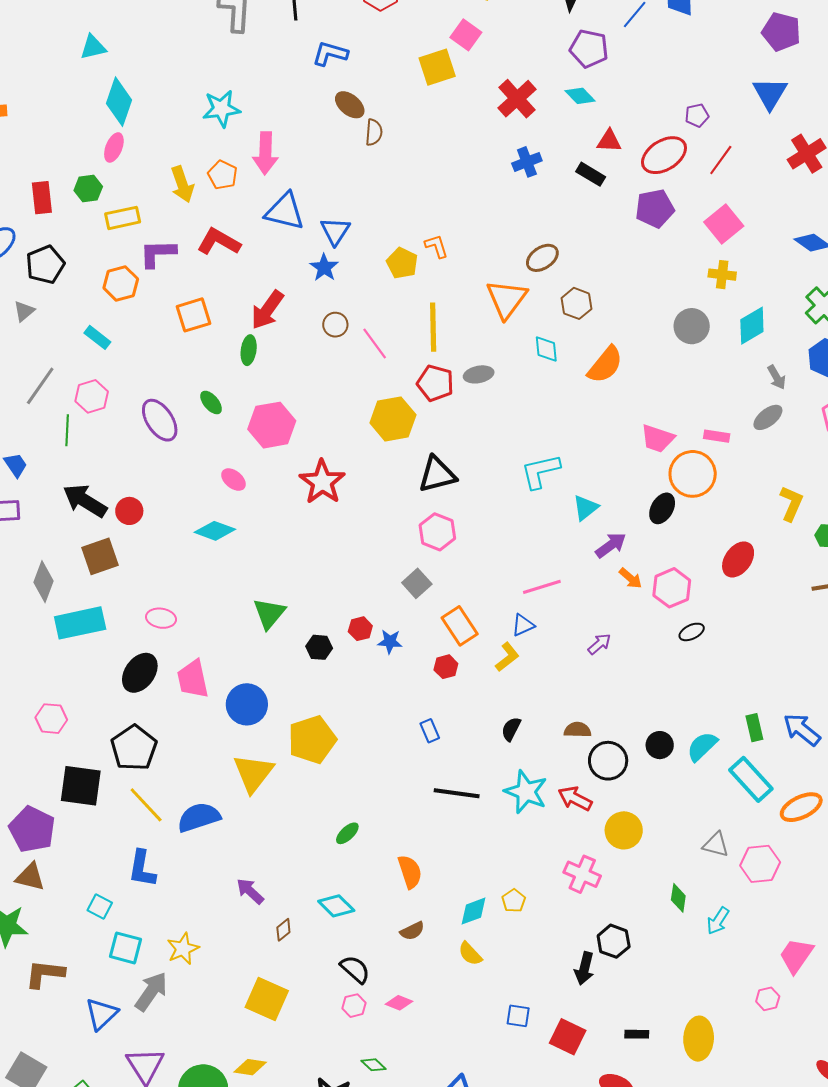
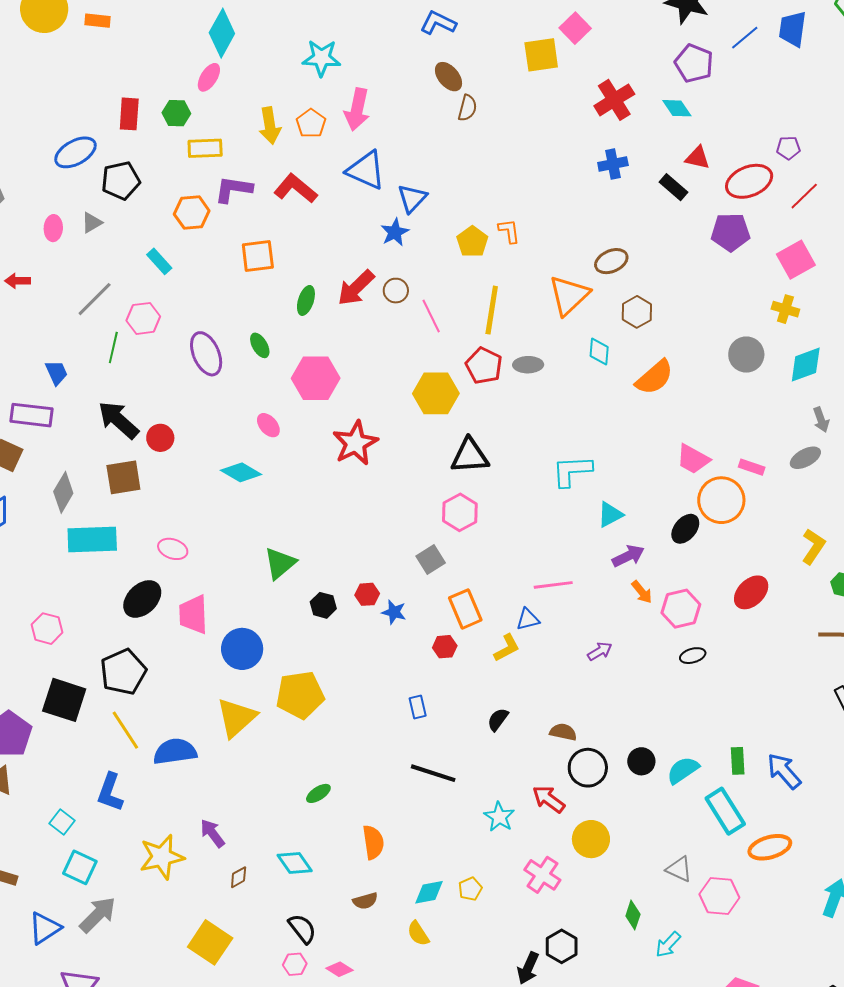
red arrow: (267, 310) -> (356, 288), moved
cyan star: (526, 792) -> (499, 817), moved, size x0.7
yellow star: (183, 949) -> (162, 857), moved, size x1.4

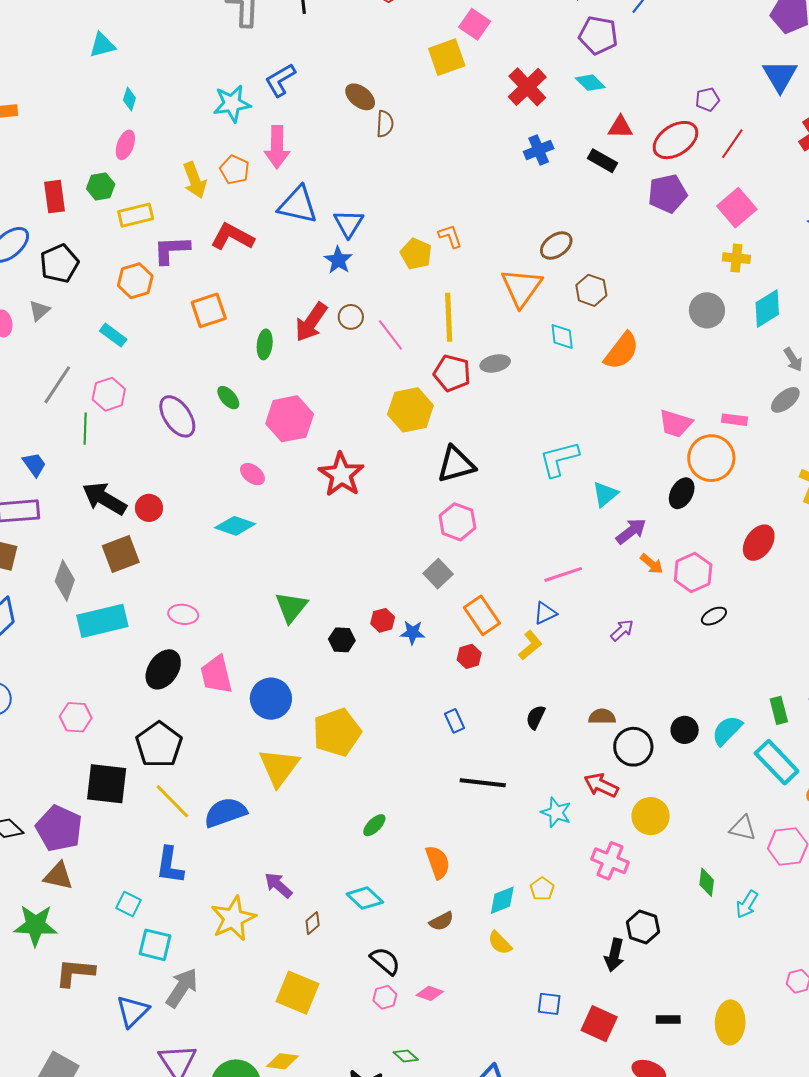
blue L-shape: (438, 23) -> (280, 80), moved, turned -45
cyan diamond: (222, 33) -> (129, 99), size x0.5

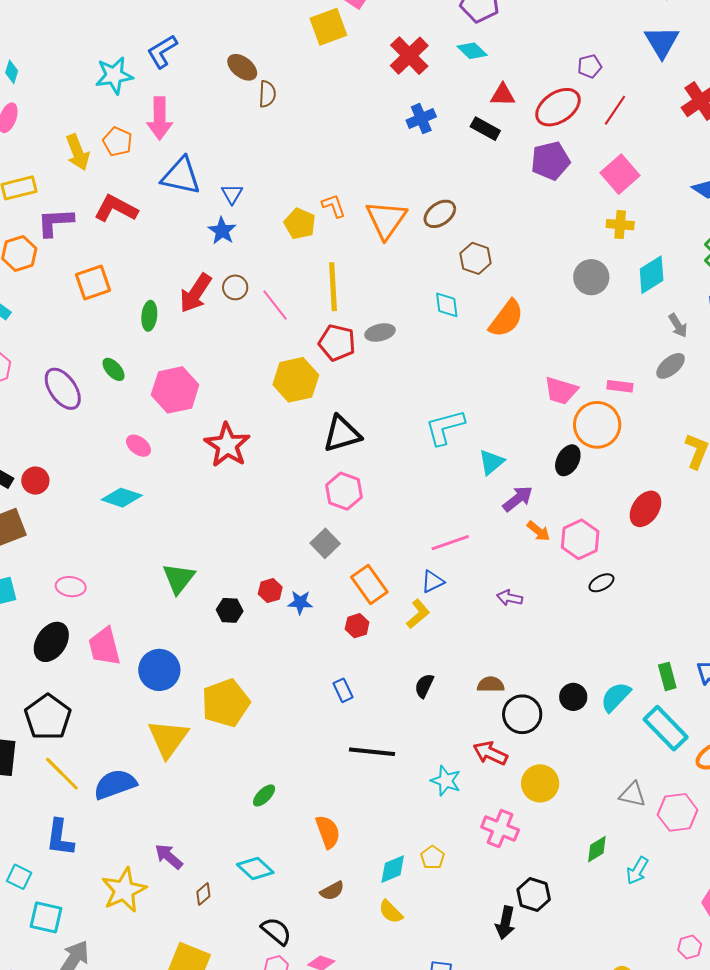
blue triangle: (349, 223) -> (232, 194), size x0.7
orange triangle: (521, 287) -> (386, 220), moved
purple arrow: (622, 630) -> (510, 598), turned -125
green diamond: (707, 882) -> (597, 849), turned 52

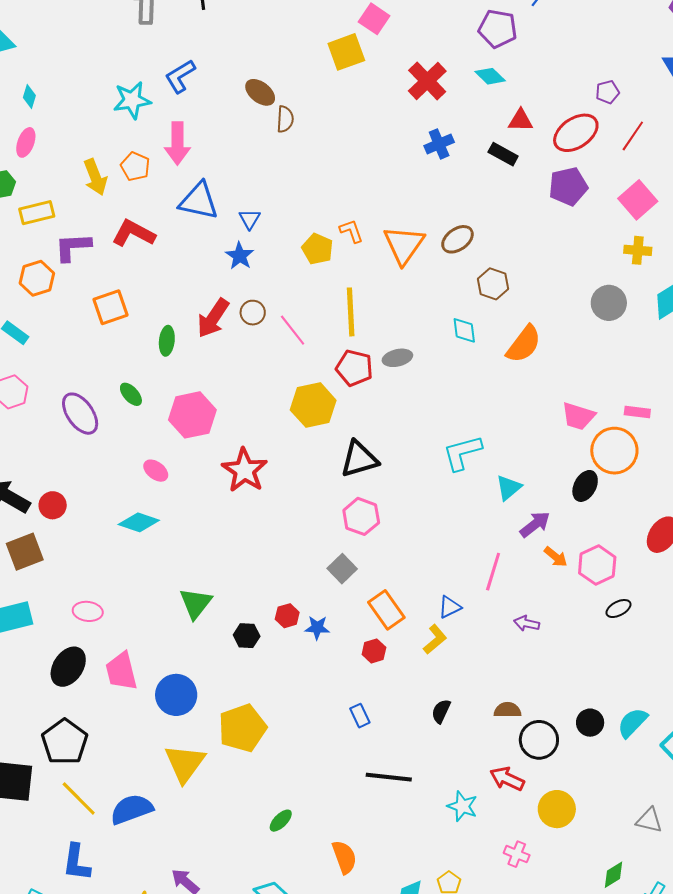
pink line: (450, 543) -> (493, 572), moved, turned -54
pink cross: (500, 829) -> (517, 854), size x0.7

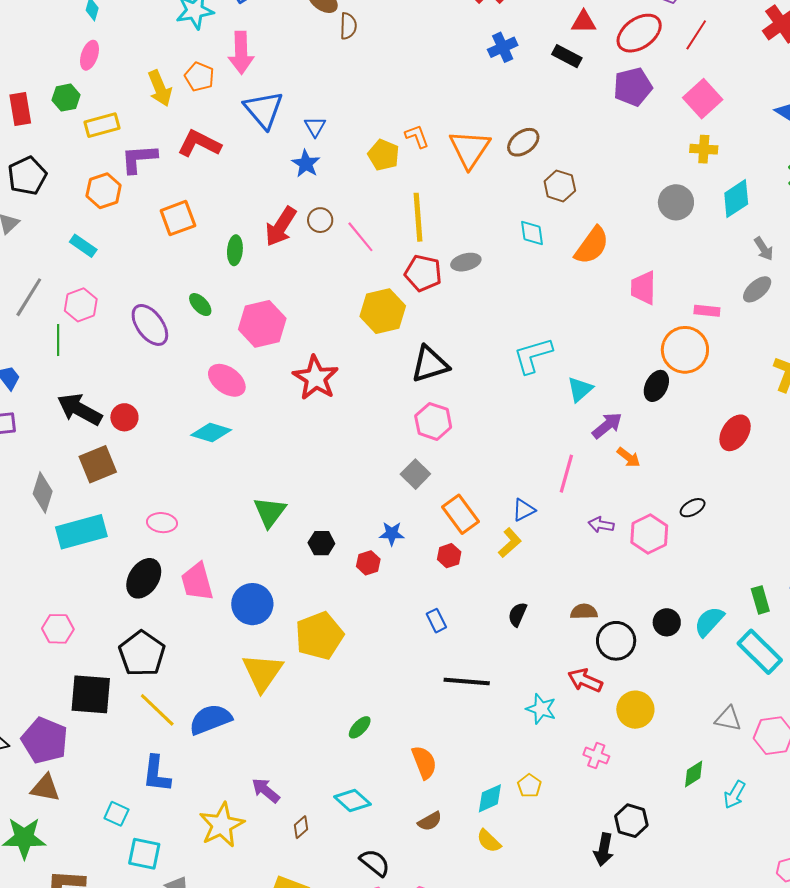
blue triangle: (199, 201) -> (264, 110), turned 39
pink trapezoid: (578, 416) -> (643, 288), moved, turned 75
pink ellipse: (156, 471) -> (227, 380), size x1.5
pink hexagon: (597, 565) -> (649, 534), moved
red hexagon: (287, 616) -> (368, 563), moved

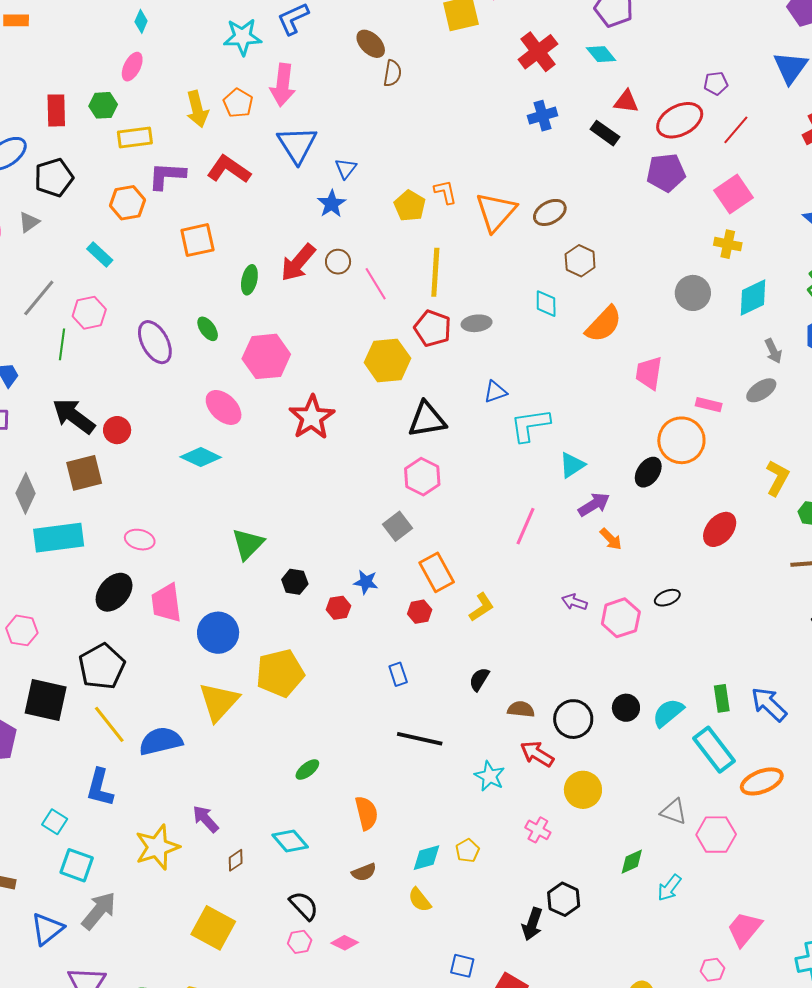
pink line: (566, 474) -> (526, 526), moved
blue triangle: (524, 510) -> (495, 392), moved
brown semicircle: (584, 612) -> (521, 709), moved

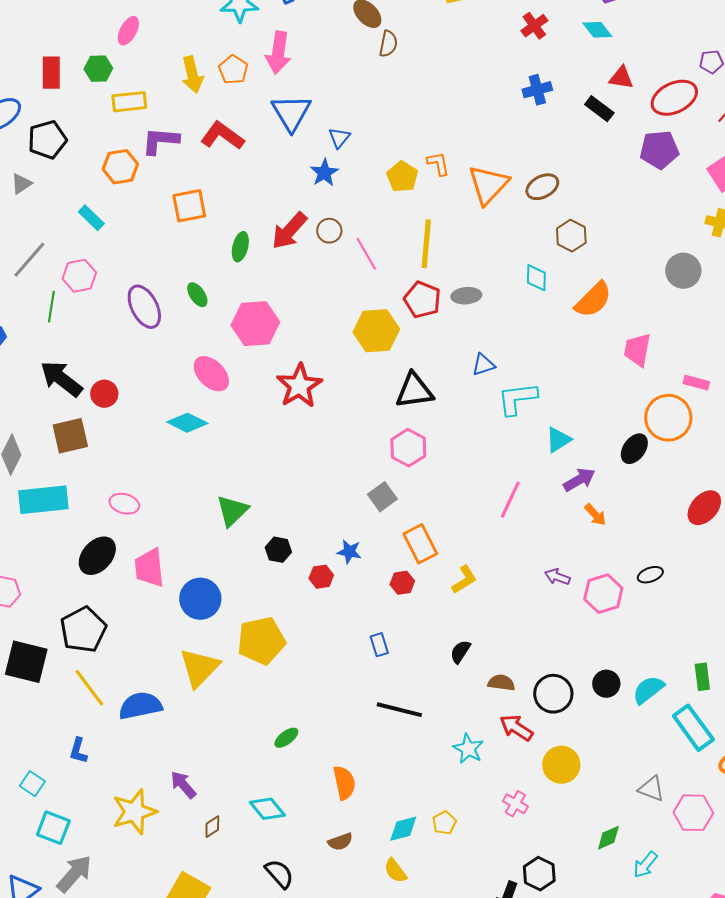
red cross: (538, 52) -> (534, 26), size x0.7
blue L-shape: (100, 788) -> (78, 751), size x0.7

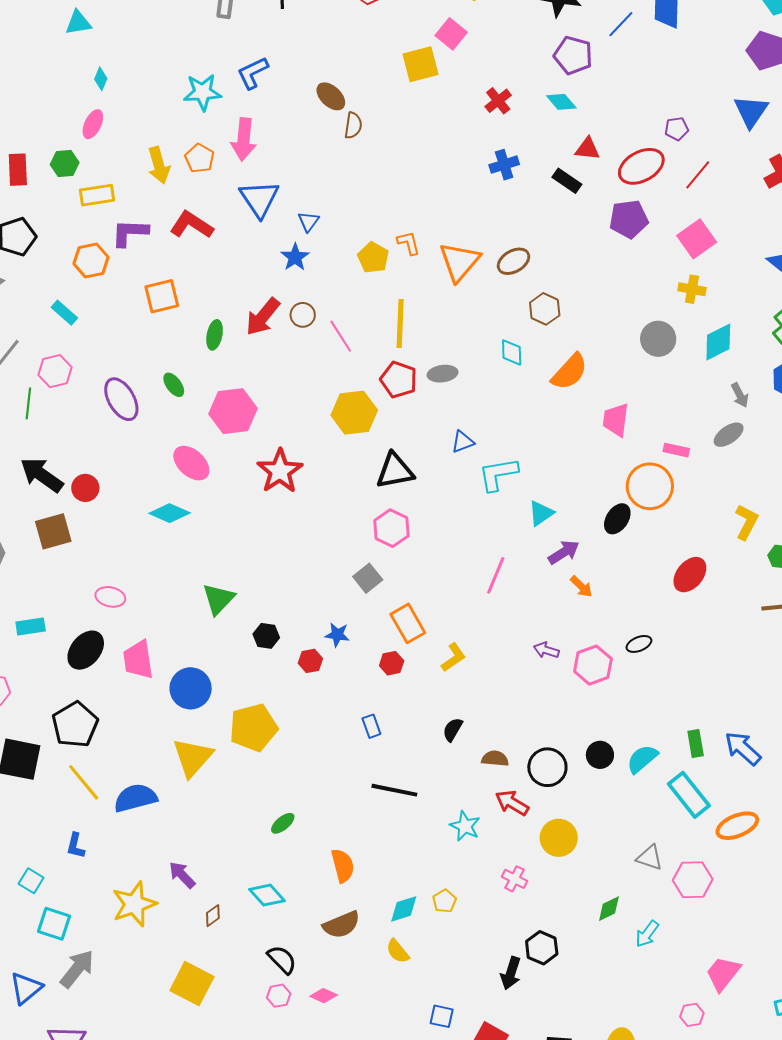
cyan rectangle: (43, 500) -> (31, 627), moved, size x0.6
brown semicircle: (340, 842) -> (341, 925), size x1.5

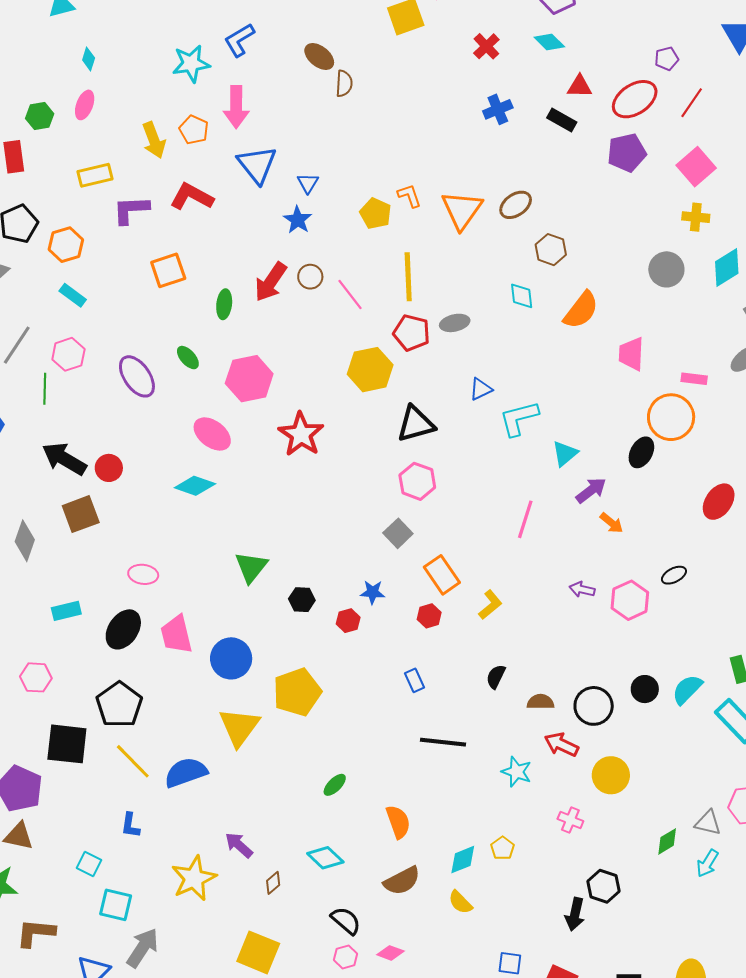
green hexagon: (65, 164) -> (40, 116), moved
orange hexagon: (91, 260) -> (66, 245), moved
gray triangle: (650, 858) -> (708, 823), moved

